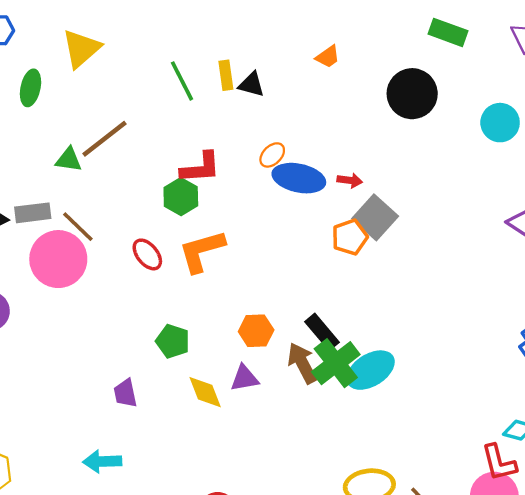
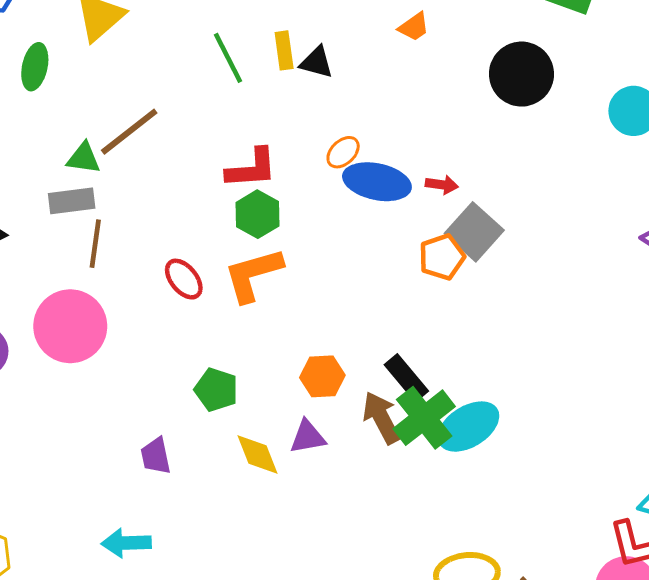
green hexagon: (181, 197) -> (258, 214), moved
gray rectangle: (33, 213) -> (72, 201), moved
brown line: (78, 227) -> (95, 244), turned 54
pink circle: (58, 259) -> (70, 326), moved

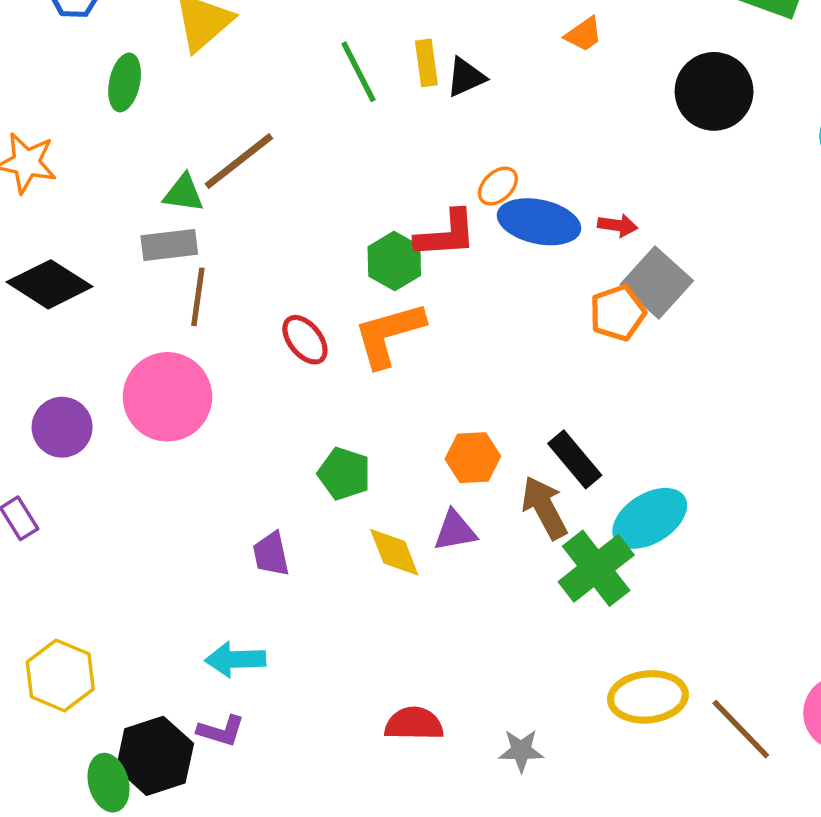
black triangle: (316, 62) -> (466, 77), turned -39
red L-shape: (252, 168) -> (446, 234), moved
green cross: (424, 418) -> (596, 568), moved

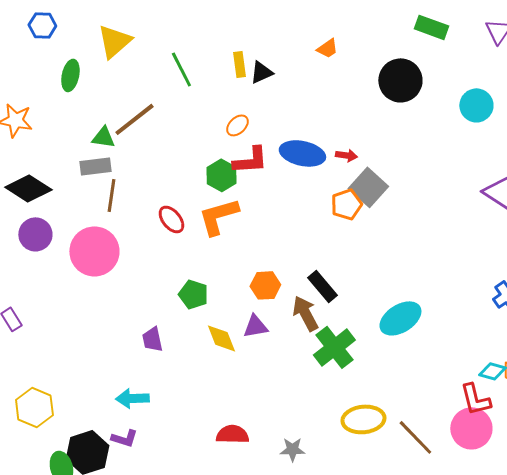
green line: (359, 72) -> (181, 69), moved
orange ellipse: (498, 186) -> (237, 125), moved
purple circle: (62, 427) -> (35, 234), moved
cyan ellipse: (650, 518) -> (400, 318), moved

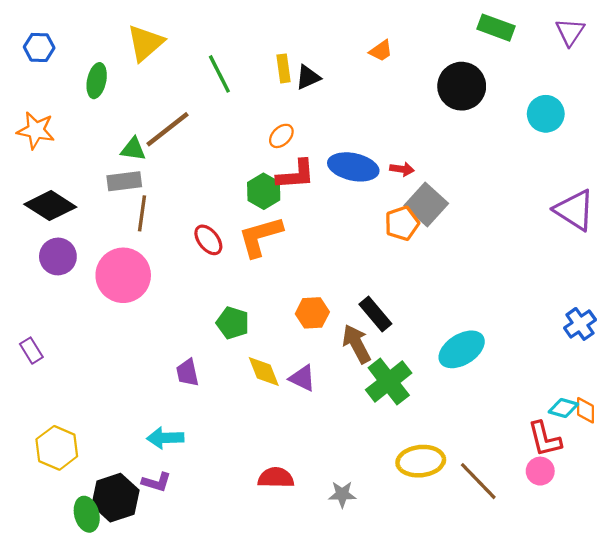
blue hexagon: (42, 25) -> (39, 47), moved
purple triangle: (255, 326) -> (302, 378), moved, turned 36
pink circle: (471, 428) -> (540, 471), size x0.6

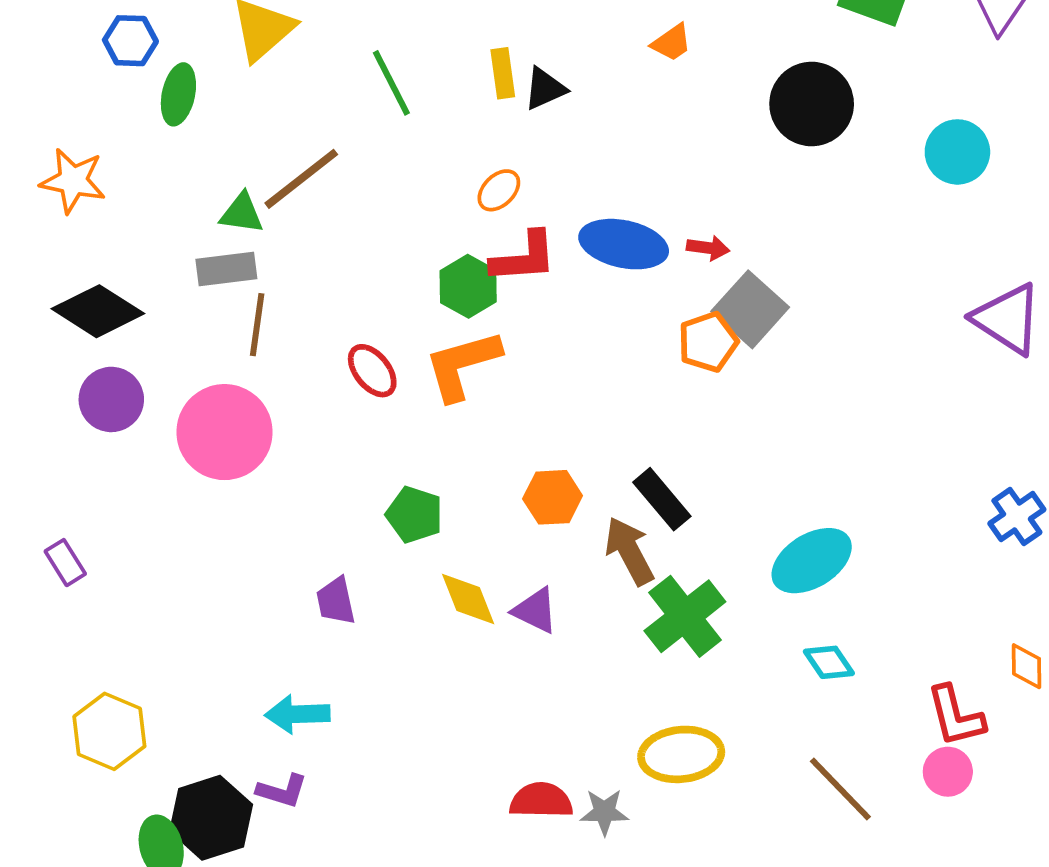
blue hexagon: (39, 47) -> (130, 41), moved
cyan diamond: (563, 408) -> (829, 662), moved, turned 40
yellow ellipse: (421, 461) -> (681, 754), moved
red semicircle: (276, 478) -> (541, 800), moved

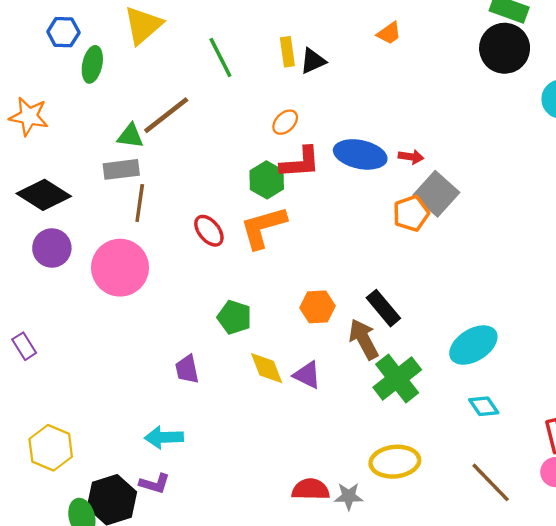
black circle: (812, 104) -> (505, 48), moved

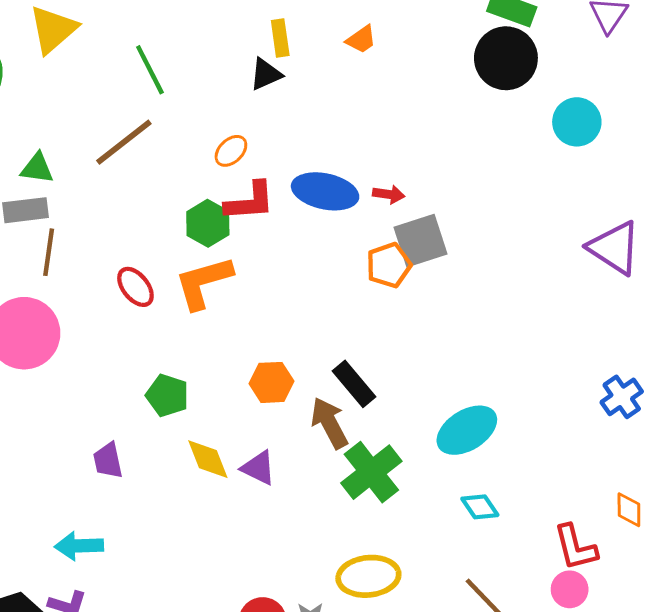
yellow rectangle: (287, 52) -> (280, 38), moved
brown line: (166, 115) -> (124, 142), moved
gray square: (436, 194) -> (421, 241), turned 30

